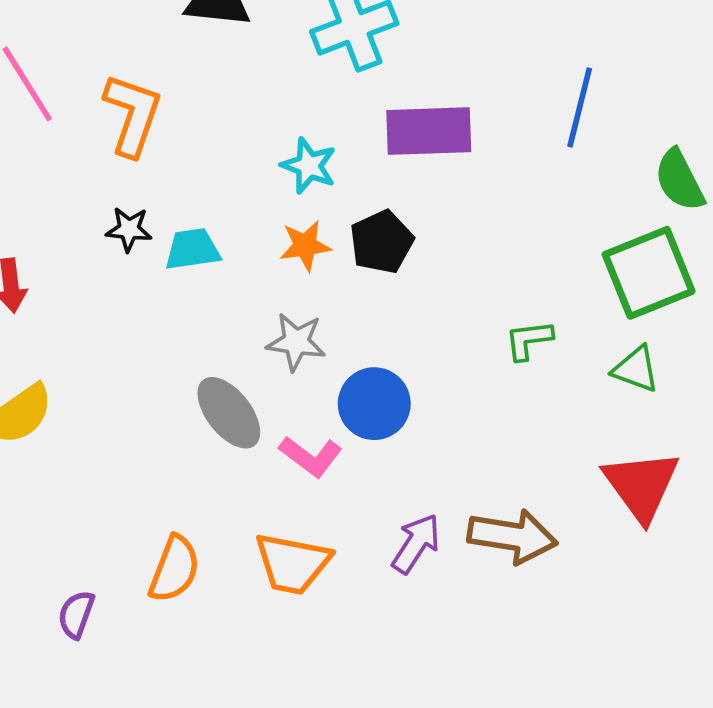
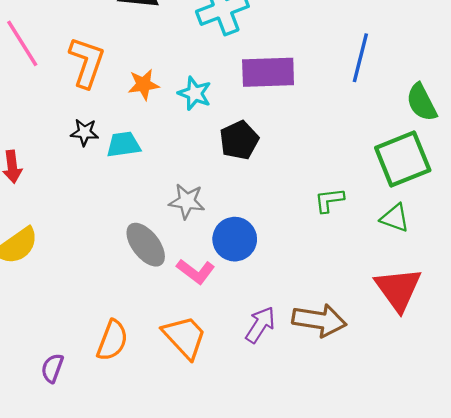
orange star: (305, 246) -> (143, 84), moved
orange trapezoid: (292, 564) -> (185, 337), turned -144

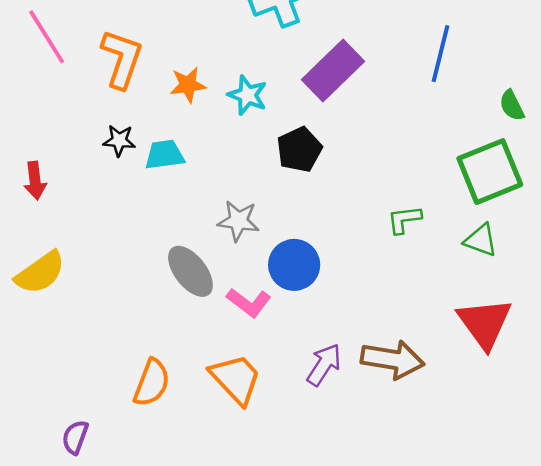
purple rectangle: (268, 72) -> (333, 71), turned -42
green semicircle: (422, 102) -> (512, 106), size x0.7
purple semicircle: (52, 368) -> (75, 437), moved

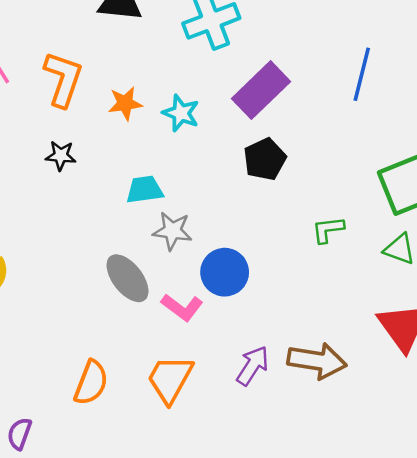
black pentagon: (299, 150) -> (265, 159), moved
cyan trapezoid: (165, 155) -> (144, 190), moved
orange trapezoid: (236, 379) -> (170, 379), turned -108

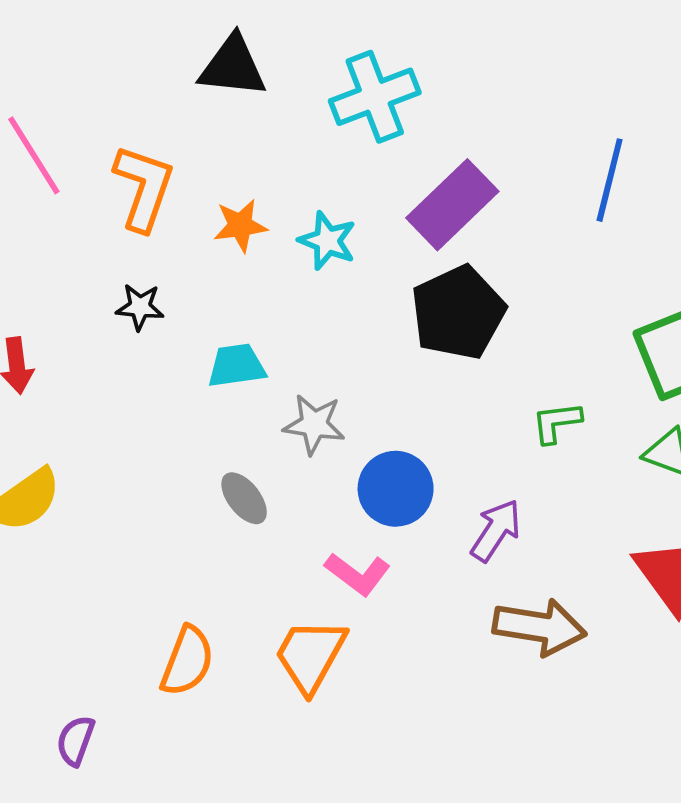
black pentagon: (265, 159) -> (458, 313), size x1.4
cyan trapezoid: (144, 190) -> (236, 366), moved
gray ellipse: (128, 278) -> (244, 498), size x0.7
pink L-shape: (182, 307) -> (358, 574), moved
purple arrow: (253, 366) -> (496, 530), moved

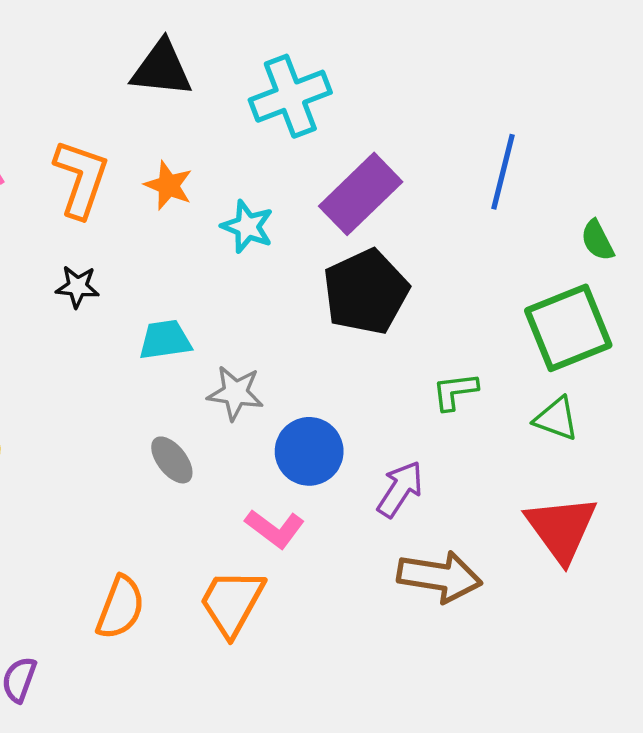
orange star: (240, 226) -> (168, 185), moved, turned 30

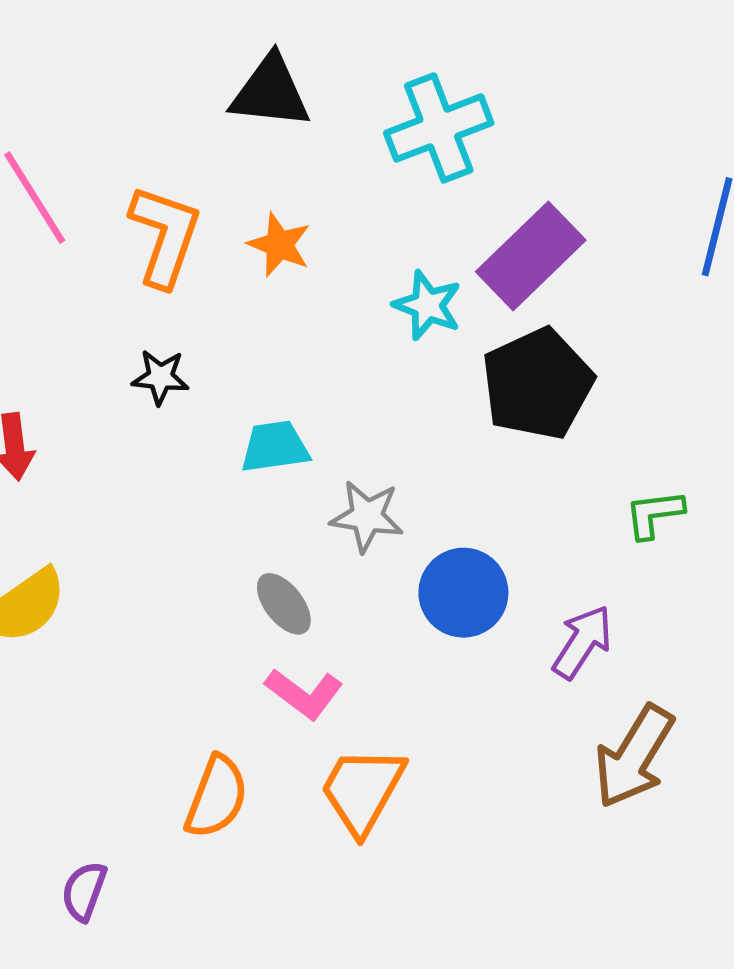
cyan star: (247, 227) -> (427, 305), moved
pink L-shape: (275, 529) -> (304, 694), moved
brown arrow: (440, 577) -> (634, 757), turned 112

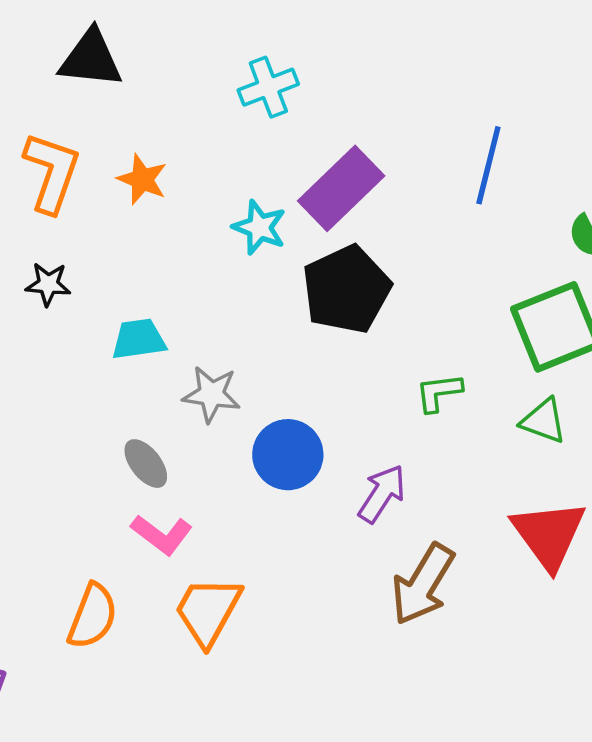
black triangle: (270, 92) -> (91, 59), moved
cyan cross: (439, 128) -> (268, 87), size x0.7

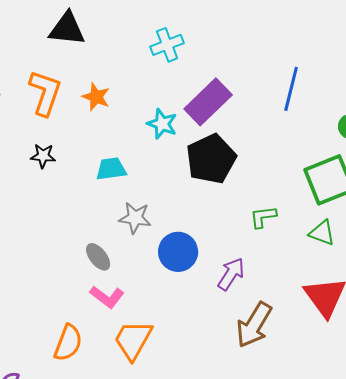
cyan trapezoid: (139, 339) -> (111, 169), moved

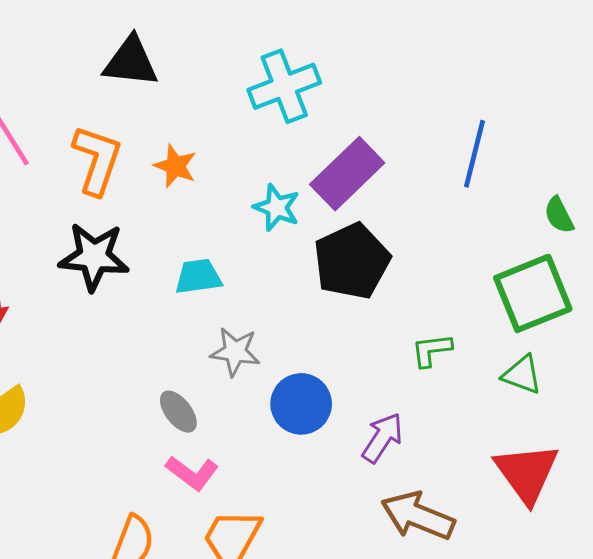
cyan cross: (167, 45) -> (284, 86), size x1.4
black star: (43, 156) -> (94, 257), size x1.8
brown arrow: (254, 325) -> (418, 516), turned 81

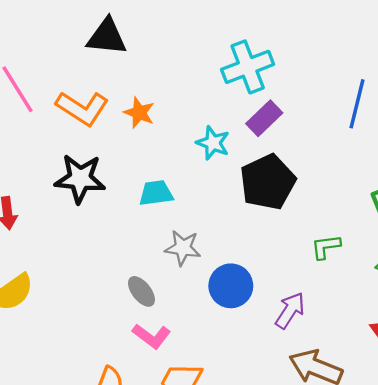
cyan cross: (284, 86) -> (248, 67), moved
orange L-shape: (97, 160) -> (82, 108), turned 104
purple rectangle: (347, 174) -> (264, 118), size x0.7

